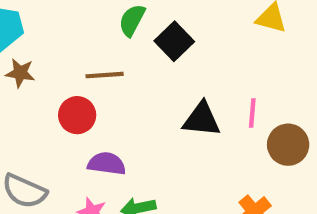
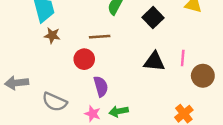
black square: (174, 41) -> (153, 18), moved
purple semicircle: (107, 164) -> (101, 86), turned 66

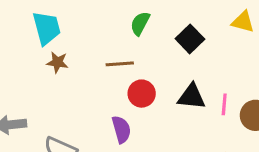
pink line: (183, 58) -> (224, 104), moved
red circle: (84, 59) -> (142, 94), moved

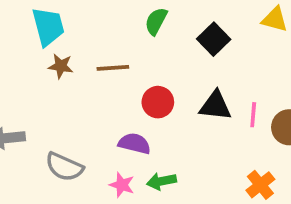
brown line: (120, 64) -> (113, 68), moved
purple semicircle: (121, 129) -> (134, 143), turned -60

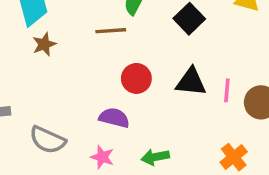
brown star: (61, 66) -> (44, 44), turned -30
brown line: (113, 68) -> (111, 31), moved
green arrow: (161, 181) -> (155, 157), moved

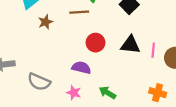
brown star: (44, 44) -> (45, 22), moved
green arrow: (155, 157) -> (107, 93), turned 42
orange cross: (234, 157) -> (158, 93), turned -35

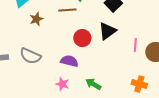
black triangle: (130, 45) -> (107, 31), moved, turned -42
gray semicircle: (39, 82) -> (30, 56), moved

